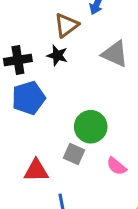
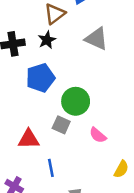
black star: (57, 55) -> (47, 40), turned 30
blue pentagon: (29, 98) -> (40, 78), moved

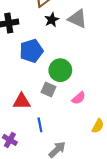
black star: (47, 40) -> (52, 20), moved
pink semicircle: (98, 135) -> (79, 98), turned -80

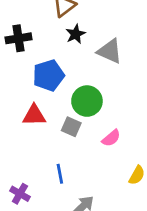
gray triangle: (77, 19) -> (110, 51), moved
red triangle: (22, 101) -> (34, 115), moved

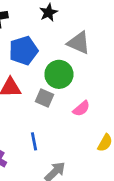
gray triangle: (110, 51) -> (79, 43), moved

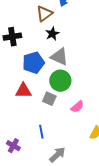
gray triangle: (79, 43) -> (59, 57), moved

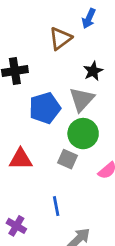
black star: (52, 34) -> (93, 71), moved
gray triangle: (59, 57) -> (82, 99), turned 48
red triangle: (23, 91) -> (21, 159), moved

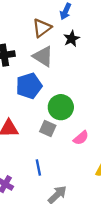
black star: (93, 71) -> (71, 39), moved
gray triangle: (82, 99) -> (43, 56), moved, turned -40

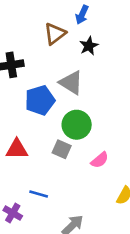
gray triangle: (43, 56) -> (71, 83), moved
blue line: (38, 167) -> (39, 194), moved, turned -63

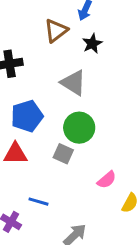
blue pentagon: (40, 100) -> (27, 116), moved
pink semicircle: (100, 160) -> (107, 180), moved

